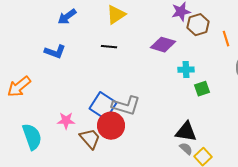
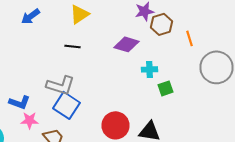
blue L-shape: (55, 52) -> (20, 102), moved
gray L-shape: (126, 106) -> (60, 85), moved
red circle: (111, 126) -> (116, 125), moved

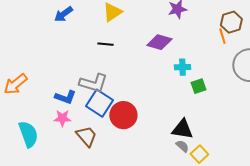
brown hexagon: (162, 24) -> (231, 22), moved
blue L-shape: (20, 102) -> (65, 97), moved
red circle: (116, 125) -> (123, 115), moved

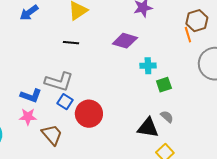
blue square: (99, 103) -> (65, 102), size x0.6
gray semicircle: (182, 146) -> (167, 117), moved

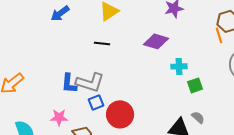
blue L-shape: (31, 96) -> (69, 83), moved, turned 75
blue square: (65, 102) -> (96, 102), turned 35

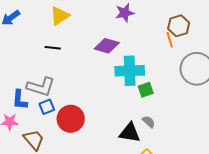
cyan cross: (179, 66) -> (130, 71), size x1.8
blue L-shape: (69, 83) -> (20, 100), moved

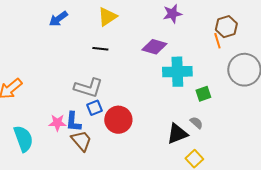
green square: (146, 90) -> (203, 94), moved
blue L-shape: (20, 100) -> (73, 122), moved
black triangle: (130, 133) -> (177, 134), turned -30

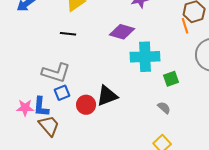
red circle: (118, 120) -> (86, 105), size x0.7
black triangle: (177, 134) -> (107, 96), moved

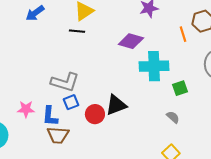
orange line: (185, 26) -> (183, 34), moved
black line: (68, 34) -> (77, 31), moved
pink star: (25, 108) -> (26, 109), moved
brown trapezoid: (49, 126) -> (58, 135), turned 135

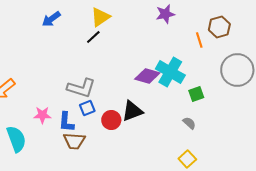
black line: (77, 31) -> (93, 37), turned -49
purple diamond: (131, 41) -> (147, 76), moved
cyan cross: (154, 66) -> (170, 72), turned 32

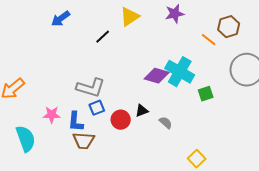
yellow triangle: (100, 17) -> (130, 17), moved
orange line: (199, 40) -> (209, 40), turned -35
black triangle: (132, 111) -> (142, 111), size x0.6
gray semicircle: (189, 123) -> (166, 123), moved

